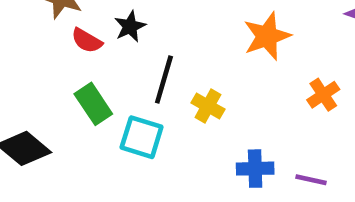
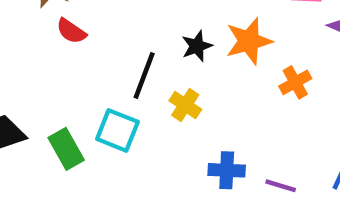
black star: (130, 26) -> (197, 46), moved
orange cross: (323, 95) -> (295, 82), moved
green rectangle: (93, 104) -> (66, 149), moved

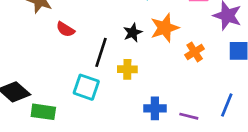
red semicircle: (71, 31) -> (65, 29), moved
yellow cross: (185, 105) -> (127, 69), turned -30
green rectangle: (66, 149) -> (43, 112), moved, turned -50

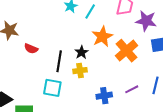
black star: (133, 33) -> (81, 52), moved
orange cross: (195, 52) -> (127, 51), size x1.6
purple line: (189, 116) -> (132, 89), moved, turned -32

